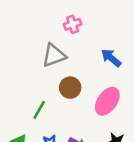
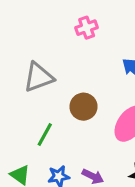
gray triangle: (54, 55) -> (39, 77), moved

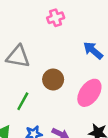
gray triangle: (39, 77) -> (18, 57), turned 30

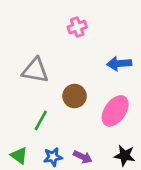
blue arrow: (93, 50) -> (119, 64), turned -45

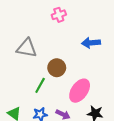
pink ellipse: (115, 111) -> (80, 91), moved
green line: (41, 120) -> (40, 85), moved

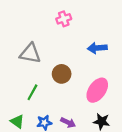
green line: (40, 85) -> (32, 92), moved
pink ellipse: (80, 91) -> (97, 90), moved

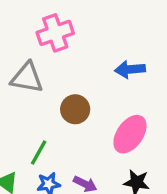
pink cross: (64, 19) -> (55, 33), moved, size x1.5
green line: (32, 92) -> (39, 152), moved

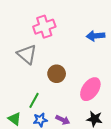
blue arrow: (130, 69) -> (96, 36), moved
gray triangle: (27, 78) -> (27, 54), turned 30

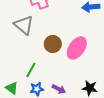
pink ellipse: (90, 89) -> (77, 48), moved

